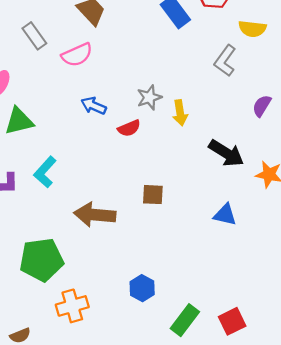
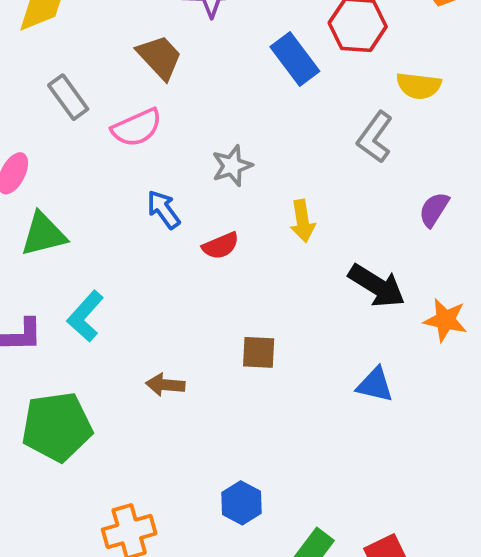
gray star: (149, 97) -> (232, 166), moved
blue arrow: (94, 106) -> (163, 210), turned 30
brown arrow: (95, 215) -> (165, 385), size x0.6
green pentagon: (41, 260) -> (57, 427), moved

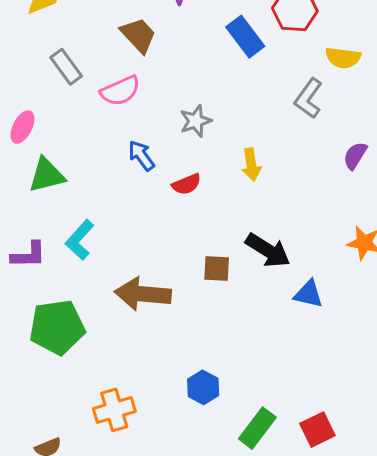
black arrow: (377, 286) -> (268, 250), moved
brown arrow: (165, 385) -> (143, 294), size x1.8

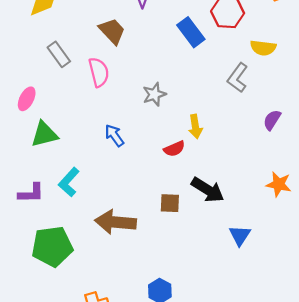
pink semicircle: (120, 91) -> (99, 72), turned -80
blue arrow: (141, 156) -> (114, 135), moved
red semicircle: (187, 184) -> (174, 149), moved
blue triangle: (308, 294) -> (240, 235), moved, turned 50

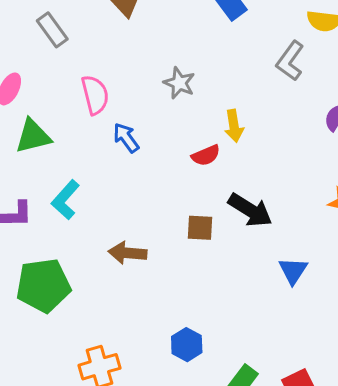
pink semicircle: (99, 72) -> (95, 95), moved
gray star: (154, 94) -> (179, 83), turned -30
brown arrow: (115, 222) -> (128, 253), size x0.7

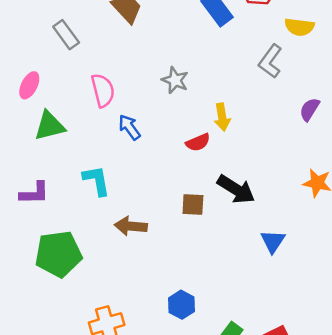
cyan L-shape: (65, 200) -> (97, 180), moved, turned 128

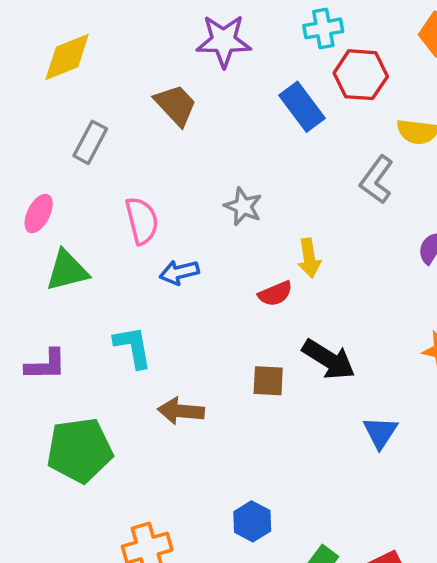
gray rectangle: (66, 35) -> (90, 142), turned 64
blue arrow: (129, 127) -> (179, 272), turned -68

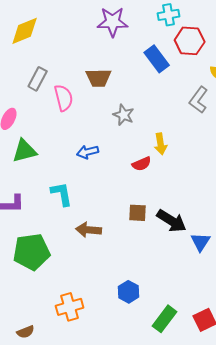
brown trapezoid: (176, 105) -> (99, 78), moved, turned 132
pink semicircle: (142, 221) -> (64, 98), moved
black arrow: (329, 359) -> (172, 221), moved

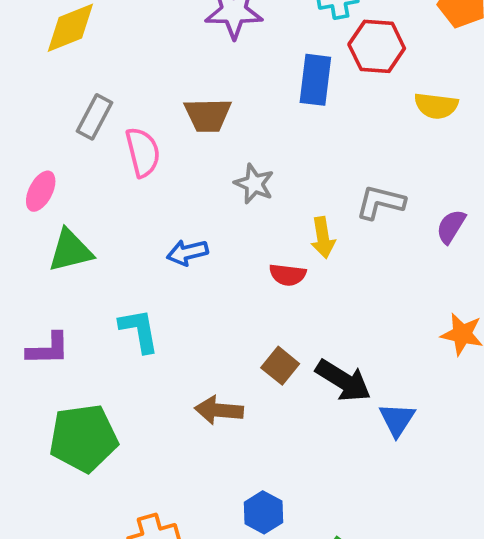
blue rectangle: (157, 59) -> (315, 80), turned 44
gray L-shape: (199, 100) -> (380, 202), moved, turned 68
red semicircle: (142, 164) -> (288, 275), turned 30
brown square: (138, 213) -> (280, 366), turned 36
brown arrow: (89, 230) -> (219, 410), moved

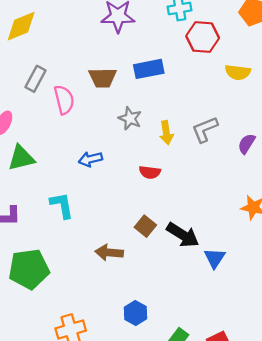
blue rectangle: (315, 80) -> (149, 69), moved, turned 72
gray L-shape: (380, 202) -> (205, 129), turned -36
yellow arrow: (323, 238) -> (166, 133), moved

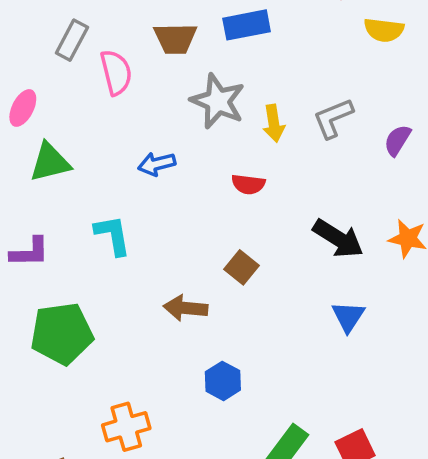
gray star: (130, 118) -> (218, 101), size x1.5
black arrow: (183, 235) -> (338, 239), moved
blue hexagon: (136, 313) -> (223, 381), moved

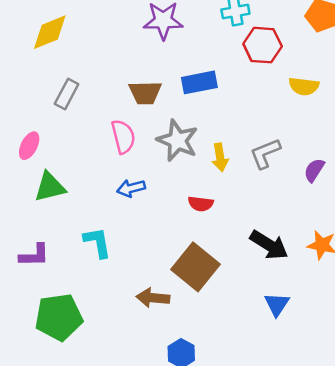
pink semicircle: (116, 72) -> (123, 137), moved
brown square: (241, 267) -> (195, 267), size x1.8

